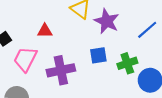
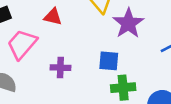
green cross: (127, 63) -> (123, 88), moved
purple cross: (61, 70) -> (60, 68), size x0.6

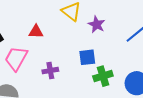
purple star: (128, 23) -> (97, 24), size x0.7

